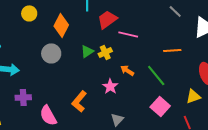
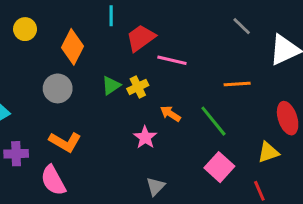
orange L-shape: (79, 101) -> (65, 142), moved, turned -100

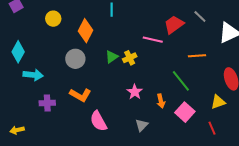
red trapezoid: (141, 38) -> (174, 25), moved
orange arrow: (170, 114) -> (161, 101), moved, turned -136
pink semicircle: (53, 180) -> (98, 121), moved

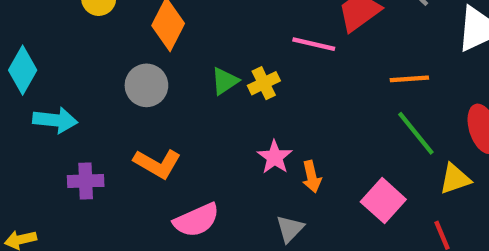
green line: (181, 81) -> (416, 133), moved
orange arrow: (161, 101) -> (312, 177), moved
pink semicircle: (98, 121) -> (196, 220), turned -85

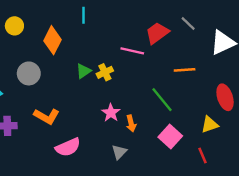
gray circle: (146, 85) -> (29, 73), moved
green line: (416, 133) -> (162, 100), moved

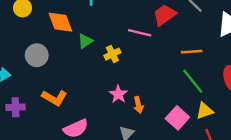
orange diamond: (53, 40) -> (60, 22), turned -48
green triangle: (83, 71) -> (85, 41), moved
green line: (162, 100) -> (193, 81), moved
yellow triangle: (210, 125) -> (205, 111), moved

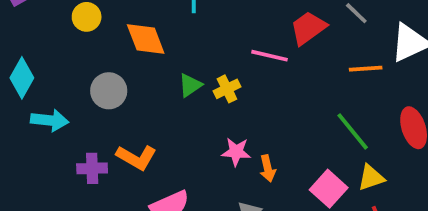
green triangle: (85, 41) -> (190, 85), moved
orange line: (192, 52) -> (366, 69), moved
pink star: (118, 94) -> (236, 152), turned -30
purple cross: (15, 107) -> (92, 168), moved

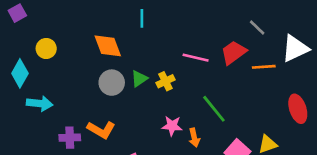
yellow circle: (87, 17) -> (46, 48), moved
red trapezoid: (308, 28) -> (234, 52), moved
gray circle: (109, 91) -> (112, 83), moved
green line: (353, 131) -> (214, 109), moved

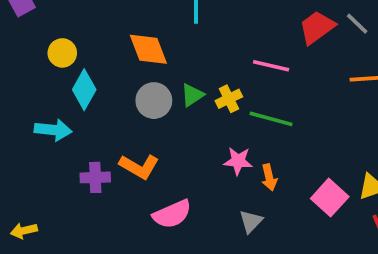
red trapezoid: (234, 52) -> (317, 27), moved
cyan diamond: (20, 73) -> (84, 90), moved
green line: (214, 109) -> (271, 119), moved, turned -36

